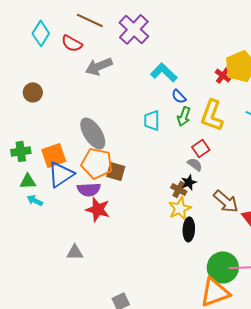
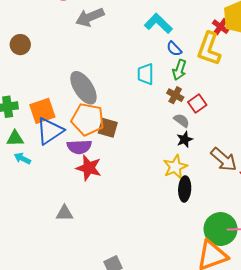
yellow L-shape: (212, 115) -> (209, 49), moved
gray semicircle: (195, 164) -> (182, 120), moved
brown cross: (179, 189) -> (175, 95), moved

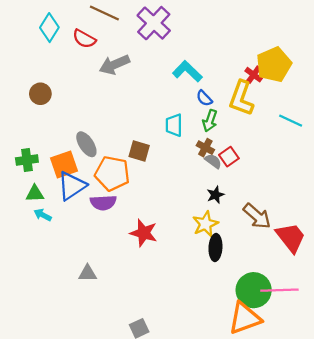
gray ellipse: (83, 88) -> (86, 144), moved, size x0.7
gray semicircle: (182, 120) -> (213, 161), moved
brown square: (108, 128) -> (139, 151), moved
red star: (89, 168) -> (144, 233), moved

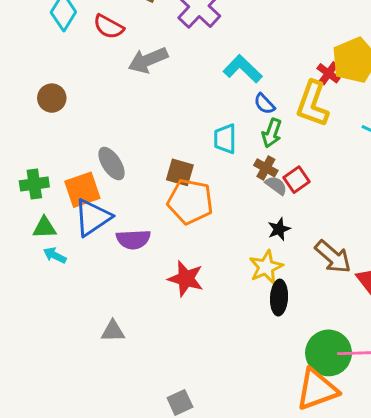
orange pentagon: (112, 173) -> (190, 201), moved

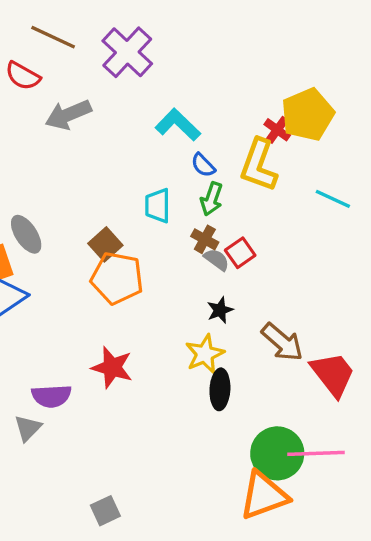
brown square: (180, 172) -> (105, 244), turned 32
purple semicircle: (133, 239) -> (51, 396), moved
gray triangle: (113, 331) -> (28, 428), turned -45

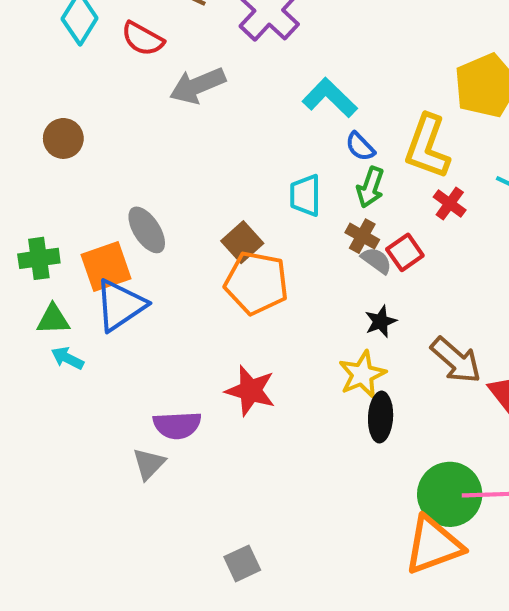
red cross: (277, 130) -> (450, 204), moved

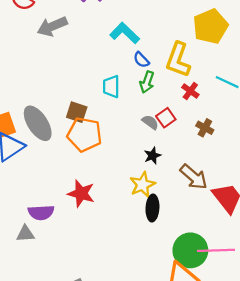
gray ellipse: (147, 230) -> (38, 123), moved, size x1.4
brown cross: (362, 236) -> (205, 128), moved
brown square: (242, 242) -> (77, 112), turned -30
gray triangle: (149, 464) -> (25, 234), turned 42

